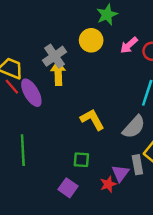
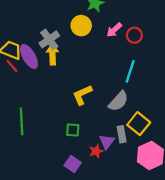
purple ellipse: (31, 93) -> (29, 56), moved
yellow L-shape: (92, 120) -> (82, 95), turned -85
purple square: (68, 188) -> (73, 164), moved

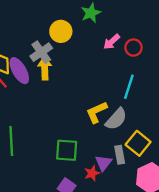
yellow circle: (81, 26) -> (61, 31), moved
yellow L-shape: (82, 95) -> (97, 112), moved
green square: (73, 130) -> (67, 150), size x1.5

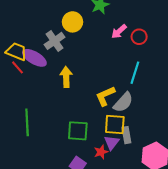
yellow arrow: (45, 68) -> (66, 77), moved
purple ellipse: (19, 71) -> (34, 58), turned -30
yellow square: (138, 143) -> (115, 125), moved, turned -35

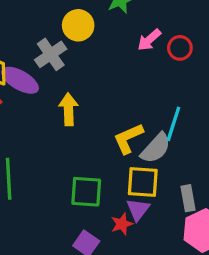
cyan line: (135, 73) -> (173, 124), moved
gray rectangle: (126, 135) -> (188, 198), moved

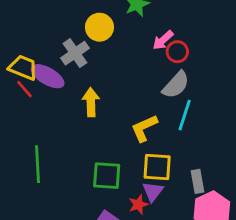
red circle: (180, 48) -> (177, 52), moved
gray semicircle: (156, 148) -> (176, 85), moved

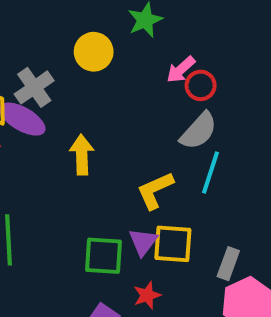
gray cross: (75, 53) -> (34, 87), moved
gray rectangle: (198, 181) -> (228, 264), turned 30
purple triangle: (153, 192) -> (143, 242), moved

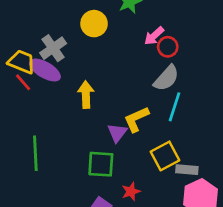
purple triangle: (143, 242) -> (117, 133), moved
yellow square: (173, 244) -> (165, 156), moved, turned -32
gray rectangle: (228, 264) -> (187, 170), turned 75

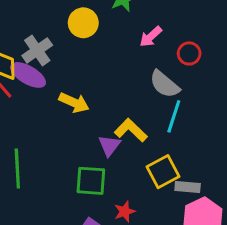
red circle: (168, 47) -> (189, 53), moved
gray semicircle: (166, 78) -> (165, 84), turned 88
yellow arrow: (86, 95) -> (74, 103), turned 116
yellow L-shape: (136, 119) -> (131, 130), turned 68

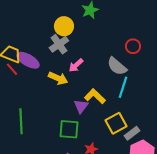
pink arrow: (151, 37) -> (76, 65), moved
gray cross: (37, 50) -> (59, 44), moved
gray rectangle: (188, 187) -> (132, 133), turned -42

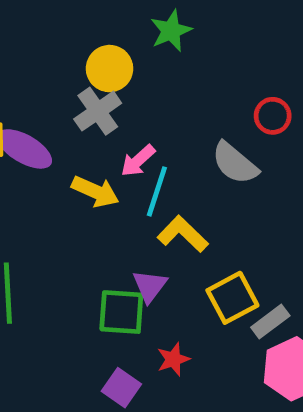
cyan line: (123, 87) -> (157, 191), moved
purple triangle: (81, 106) -> (150, 286), moved

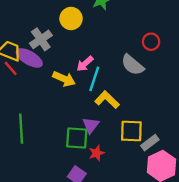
gray cross: (98, 111) -> (41, 39), moved
yellow square: (232, 298) -> (131, 131), turned 30
red star: (173, 359) -> (97, 153), moved

